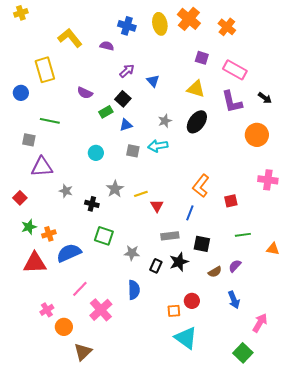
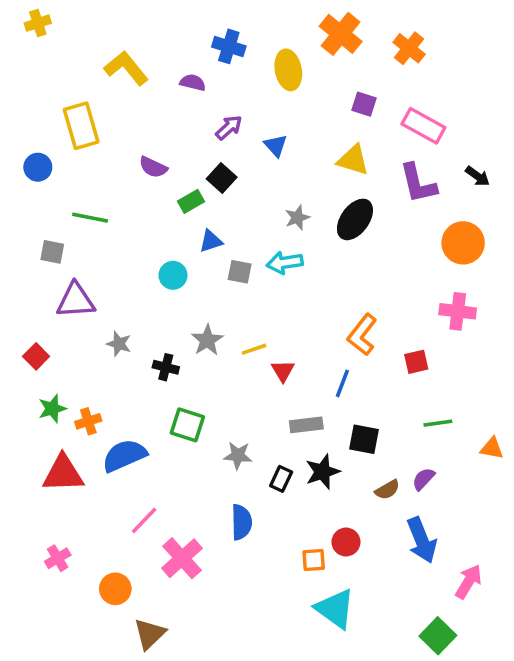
yellow ellipse: (160, 24) -> (288, 70), moved
blue triangle: (126, 125) -> (211, 241), moved
pink cross: (268, 180) -> (458, 311), moved
blue arrow: (234, 300) -> (422, 540), size x1.4
pink cross: (47, 310) -> (58, 558), moved

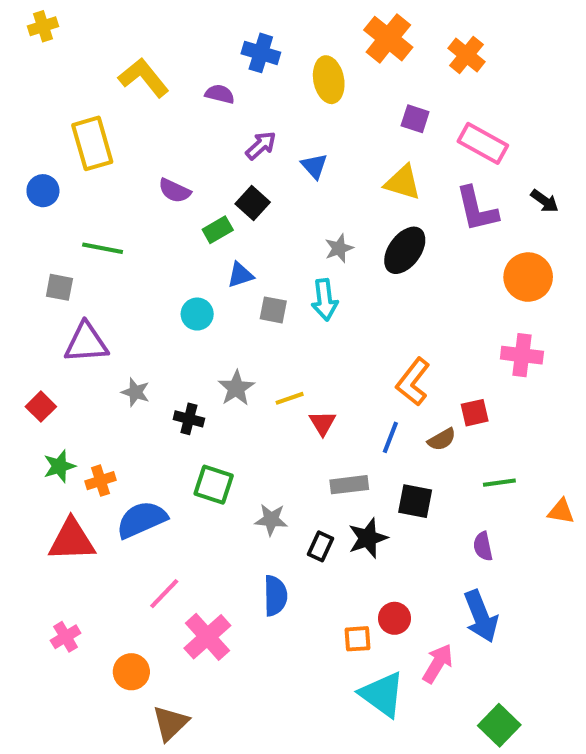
cyan arrow: (285, 263) -> (325, 300), turned -88
purple semicircle: (423, 479) -> (483, 546), turned -55
brown semicircle: (387, 490) -> (442, 439), moved
pink arrow: (468, 582) -> (438, 664), moved

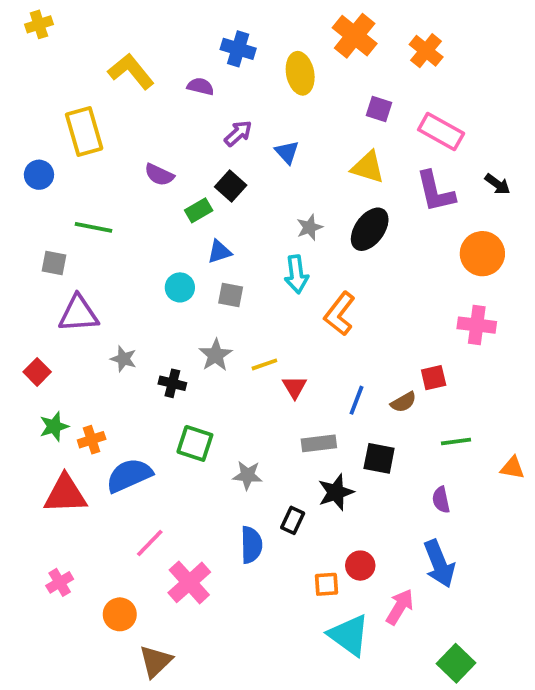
gray square: (273, 310) -> (231, 295), moved
orange L-shape: (413, 382) -> (340, 314), moved
black rectangle: (320, 546) -> (293, 520), moved

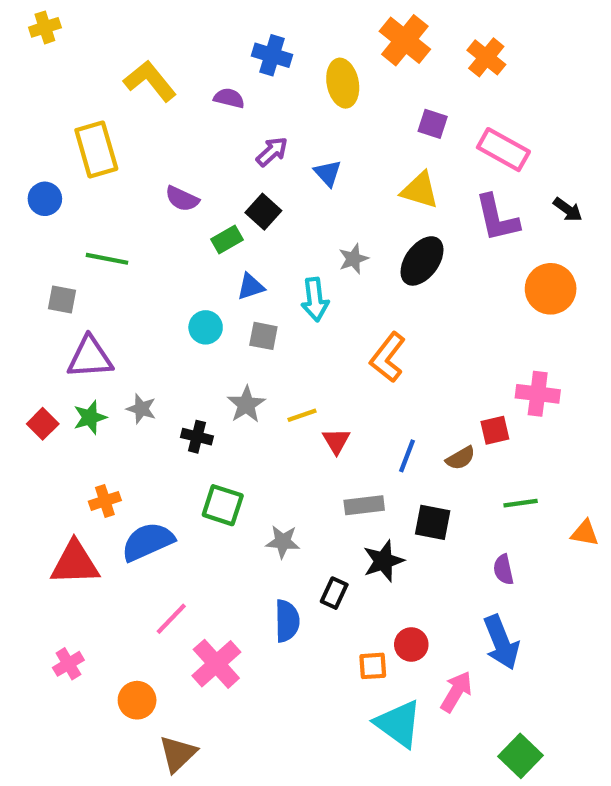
cyan arrow: (296, 274) -> (315, 300), moved
pink cross: (477, 325) -> (538, 394), moved
green star: (54, 426) -> (90, 417), moved

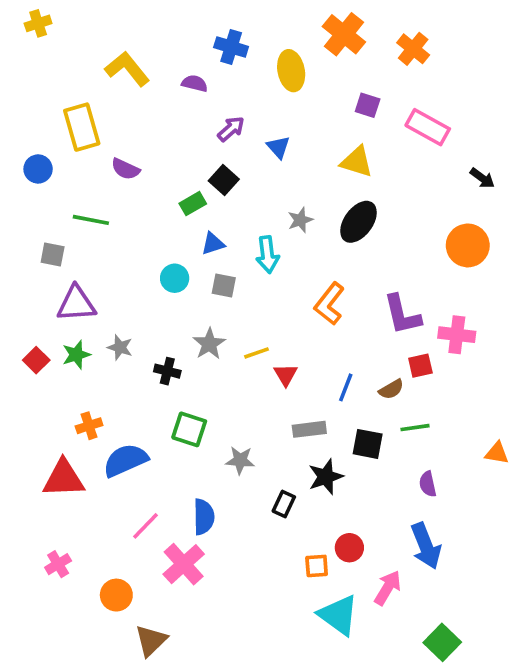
purple semicircle: (182, 199) -> (125, 169), moved
purple L-shape: (497, 218) -> (402, 315), moved
green line: (521, 503) -> (415, 428), moved
blue semicircle: (287, 621) -> (204, 517), moved

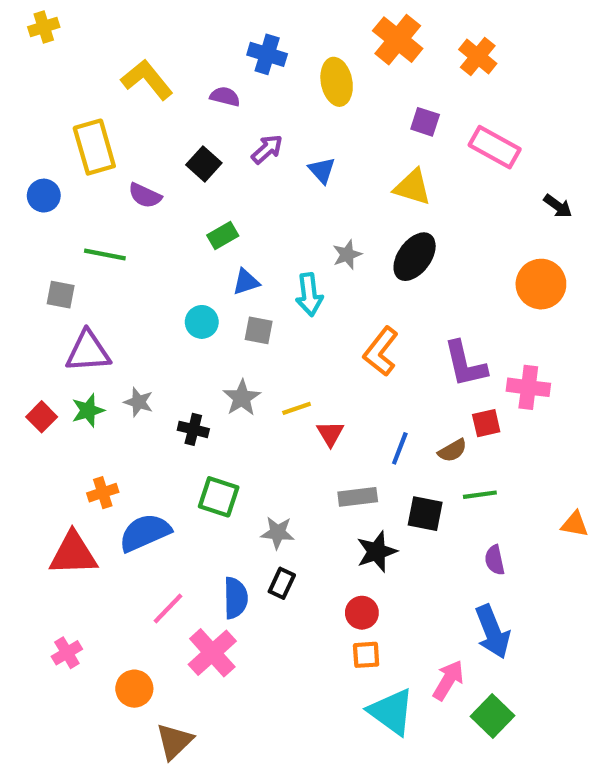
black square: (224, 180) -> (204, 164), moved
black rectangle: (284, 504) -> (282, 583), moved
red circle: (349, 548) -> (362, 613), moved
green square: (442, 642) -> (493, 716), moved

